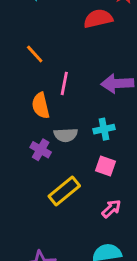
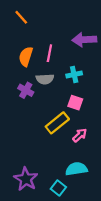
pink line: (64, 83) -> (49, 53), moved
orange semicircle: (41, 106) -> (26, 57), turned 30
yellow rectangle: (64, 191) -> (57, 123), moved

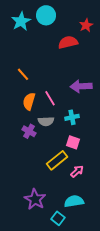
orange line: (21, 17) -> (23, 74), moved
pink line: (49, 53) -> (50, 98), turned -42
purple star: (26, 179) -> (35, 199), moved

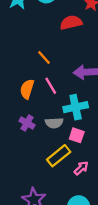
orange line: (23, 74) -> (44, 57), moved
cyan cross: (72, 117) -> (76, 107), size x1.5
gray semicircle: (46, 121) -> (54, 123), moved

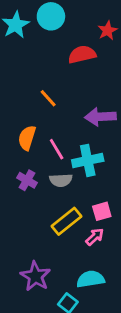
pink line: (51, 86) -> (57, 149), moved
pink square: (77, 135) -> (102, 211), moved, turned -35

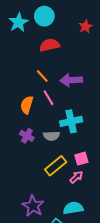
red semicircle: (82, 54) -> (49, 45), moved
purple arrow: (100, 117) -> (71, 80), moved
pink line: (57, 149) -> (48, 98), moved

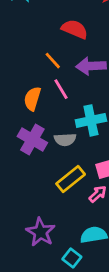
red semicircle: (49, 45) -> (75, 29), moved, turned 36
purple cross: (27, 136) -> (32, 140), size x1.5

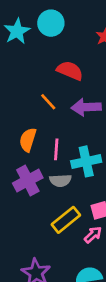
pink line: (61, 89) -> (56, 149), moved, turned 35
purple cross: (32, 140) -> (28, 180), turned 32

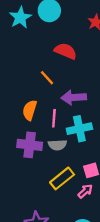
purple arrow: (86, 107) -> (74, 97), moved
purple cross: (28, 180) -> (30, 145), turned 35

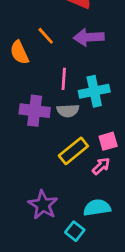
orange line: (47, 78) -> (46, 36), moved
purple arrow: (74, 97) -> (89, 37), moved
orange semicircle: (30, 110) -> (19, 52), moved, turned -42

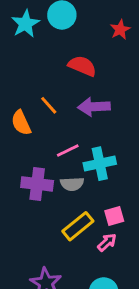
pink line: (64, 79) -> (68, 150), turned 60

